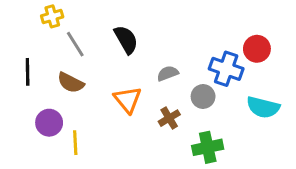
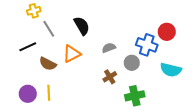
black line: (28, 72) -> (28, 47), moved, turned 66
brown semicircle: (71, 83) -> (48, 64), moved
orange triangle: (128, 100) -> (72, 54), moved, turned 42
purple circle: (49, 123) -> (28, 94), moved

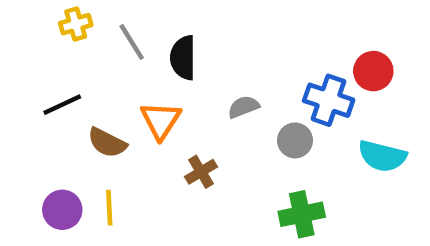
black semicircle: (82, 26) -> (183, 58), turned -150
gray line: (49, 29) -> (132, 42), moved
orange triangle: (72, 54) -> (161, 120), turned -30
brown cross: (110, 77) -> (201, 172), moved

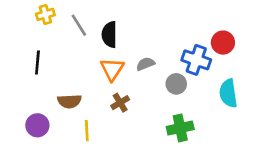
black line: (62, 105) -> (37, 63), turned -60
orange triangle: (161, 120) -> (112, 69), moved
brown semicircle: (107, 143) -> (69, 101), moved, turned -30
cyan semicircle: (382, 156) -> (228, 93), turned 68
yellow line: (109, 208) -> (87, 131), moved

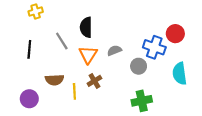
gray line: (79, 25) -> (62, 41), moved
yellow line: (87, 131) -> (74, 91), moved

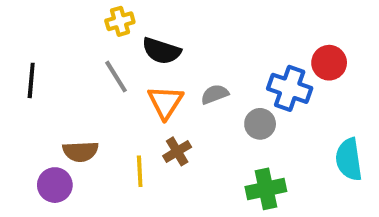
yellow cross: (36, 12) -> (120, 21), moved
black semicircle: (86, 27) -> (161, 51), turned -72
black line: (29, 49) -> (31, 80), moved
cyan semicircle: (180, 74) -> (349, 159), moved
brown semicircle: (55, 80) -> (80, 151), moved

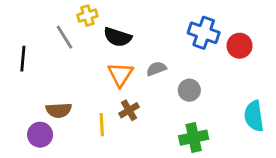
gray line: (116, 77) -> (64, 37), moved
blue cross: (290, 88) -> (204, 33), moved

